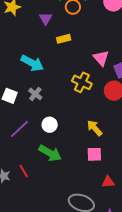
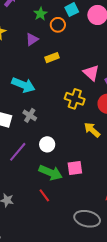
purple triangle: (46, 19) -> (32, 39), turned 32
yellow arrow: (95, 128) -> (92, 130), moved
pink square: (94, 154) -> (75, 168), moved
red line: (24, 171) -> (44, 195), moved

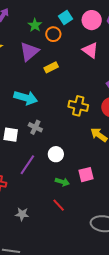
purple triangle: (32, 39) -> (29, 51), size x1.5
pink triangle: (91, 73) -> (90, 50), moved
green arrow: (51, 173) -> (62, 182), size x0.6

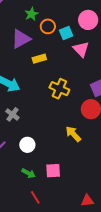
cyan square: (65, 17) -> (66, 33), moved
yellow cross: (78, 106) -> (59, 89), moved
red line: (59, 205) -> (35, 197), moved

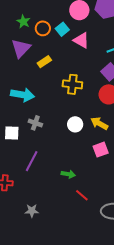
white circle: (27, 145) -> (75, 124), moved
pink square: (53, 171) -> (101, 150), moved

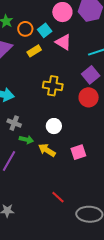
yellow rectangle: (44, 62) -> (34, 51), moved
yellow arrow: (99, 123) -> (47, 150), moved
green arrow: (68, 174) -> (26, 140), moved

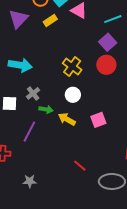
yellow cross: (53, 86) -> (72, 67), moved, turned 30
gray cross: (14, 123) -> (33, 93), turned 32

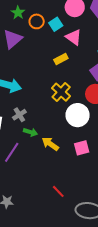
yellow rectangle: (50, 21) -> (61, 59), moved
white circle: (73, 95) -> (78, 115), moved, size x1.5

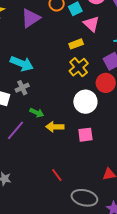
yellow cross: (61, 92) -> (79, 67), moved
gray cross: (19, 115) -> (22, 88), moved
yellow arrow: (50, 144) -> (55, 127), turned -42

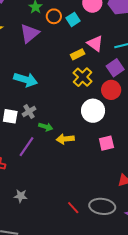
pink triangle: (91, 24) -> (95, 44), moved
gray cross: (22, 88) -> (29, 111), moved
pink square: (85, 135) -> (106, 143), moved
red line: (57, 175) -> (73, 208), moved

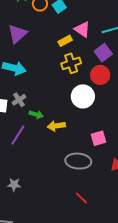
purple triangle: (30, 33) -> (17, 34), moved
yellow cross: (83, 77) -> (71, 63), turned 30
pink square: (106, 143) -> (98, 138), moved
gray ellipse: (102, 206) -> (78, 161), moved
red line: (73, 208) -> (81, 198), moved

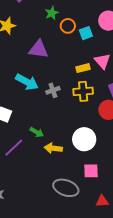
purple triangle: (17, 34) -> (39, 49), turned 35
white circle: (83, 96) -> (84, 139), moved
gray cross: (19, 100) -> (53, 90), moved

